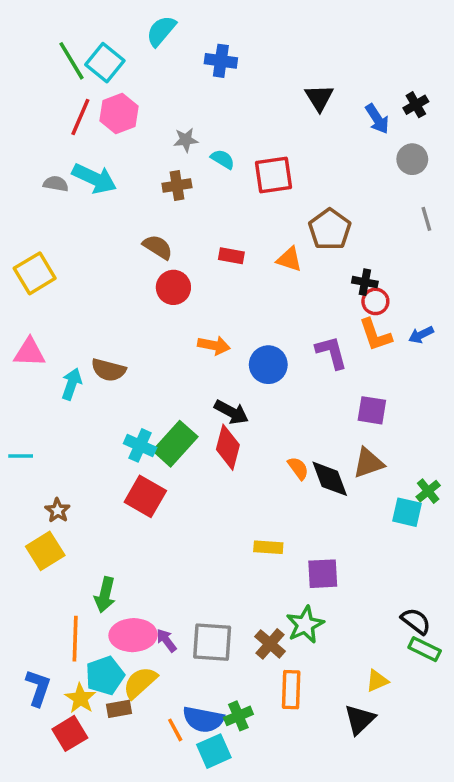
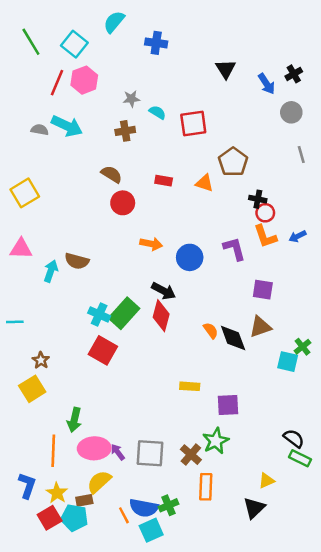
green line: (72, 61) -> (31, 42), moved
cyan pentagon: (105, 676) -> (74, 518), moved, turned 30

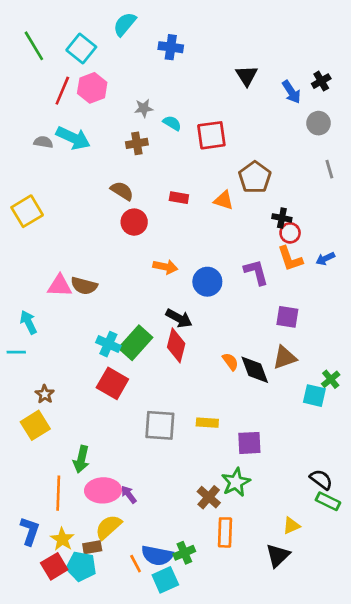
pink triangle: (21, 249) -> (60, 286), moved
cyan arrow: (51, 271) -> (28, 322), moved, turned -45
gray square: (150, 453) -> (160, 425), moved

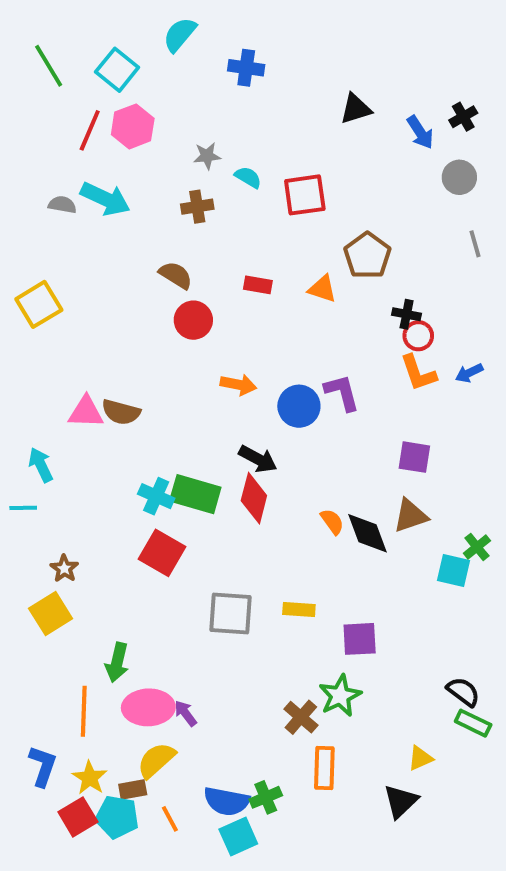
black triangle: (247, 76) -> (356, 109), turned 45
purple L-shape: (256, 272) -> (342, 392), moved
green rectangle: (136, 343) -> (195, 494), turned 64
orange line: (136, 564) -> (170, 819), moved

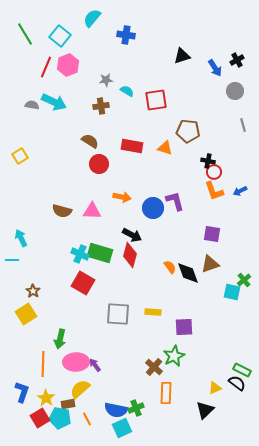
brown pentagon: (367, 256) -> (188, 131), turned -30
red rectangle: (258, 285) -> (132, 146), size x1.5
yellow square: (39, 304) -> (20, 156), size x0.7
pink triangle: (86, 412) -> (92, 211), moved
black semicircle: (463, 692) -> (237, 383), moved

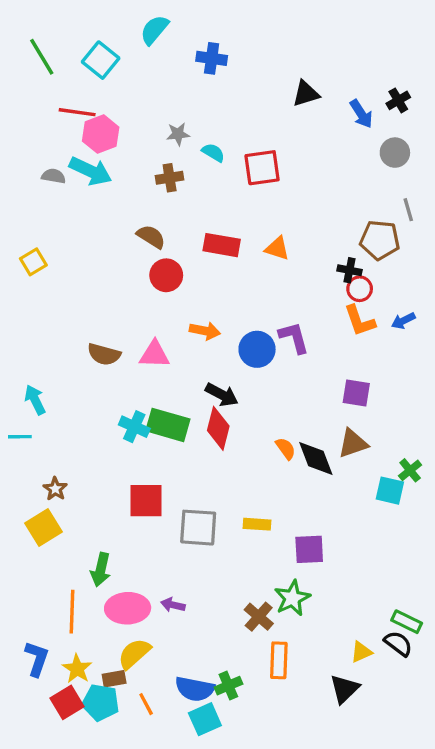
pink hexagon: (68, 65) -> (101, 134), moved
red line: (46, 67) -> (77, 112), turned 75
brown pentagon: (188, 131) -> (380, 240), moved
red square: (83, 283) -> (146, 501), moved, turned -30
purple arrow: (95, 365) -> (173, 605), moved, turned -40

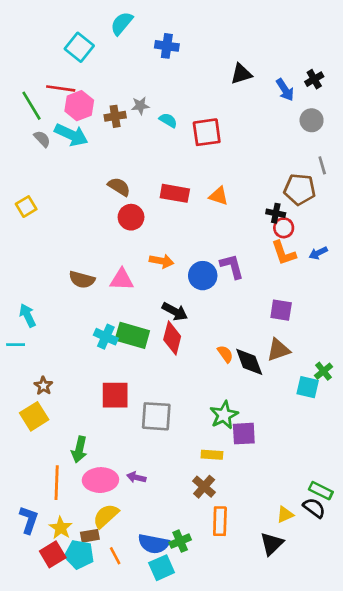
green line: (42, 57) -> (31, 106), moved
gray semicircle: (54, 176) -> (42, 139), turned 36
brown cross: (170, 178) -> (115, 116), moved
yellow rectangle: (257, 524) -> (212, 455), moved
green star: (292, 598) -> (224, 415), moved

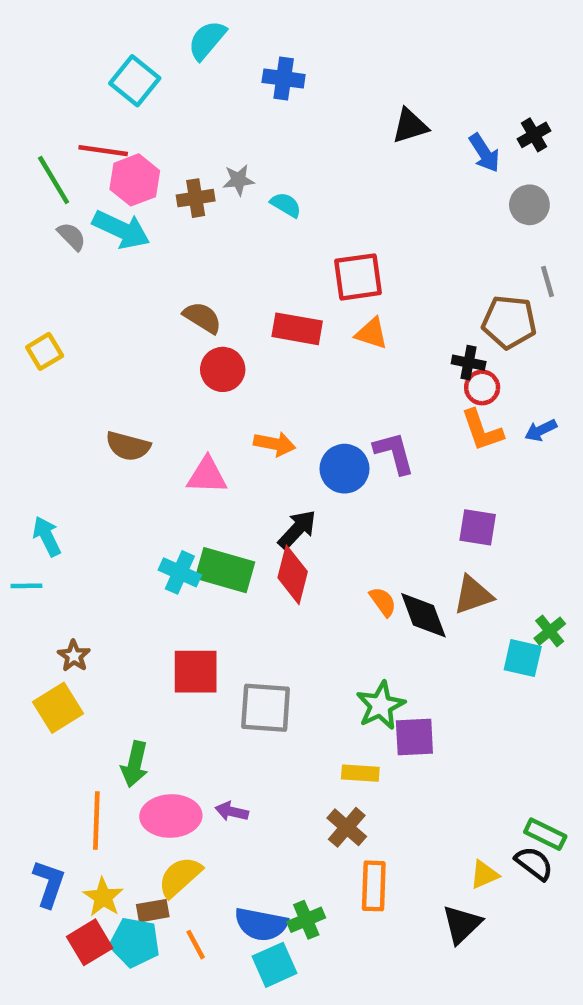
red square: (207, 132) -> (358, 277), moved
brown semicircle: (82, 280) -> (128, 446), moved
black arrow: (175, 311) -> (297, 530), turned -75

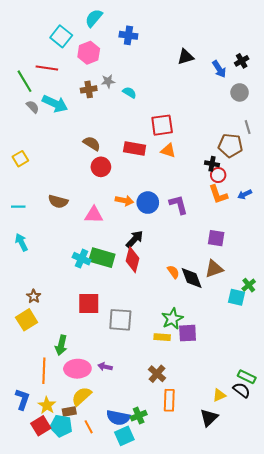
pink hexagon: (135, 180) -> (89, 53), moved
blue circle: (345, 469) -> (148, 203), moved
cyan line: (26, 586) -> (18, 207), moved
yellow rectangle: (360, 773) -> (162, 337), moved

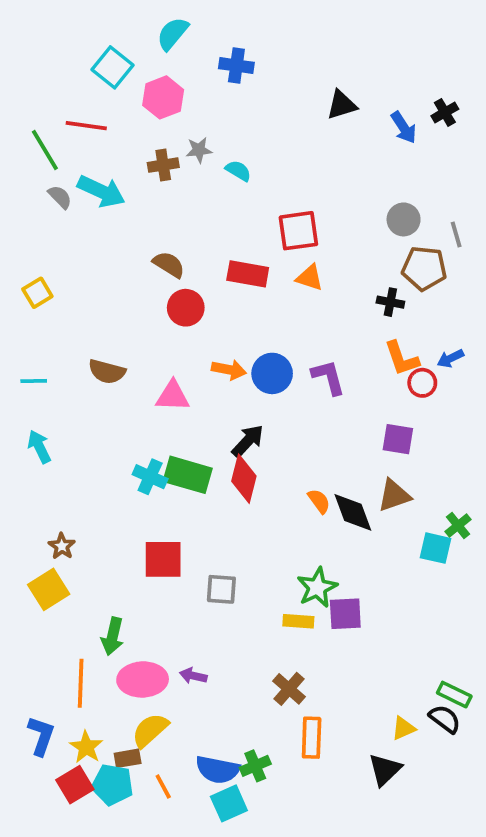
gray circle: (240, 92) -> (404, 219), moved
red circle: (218, 175) -> (422, 383), moved
gray square: (120, 320) -> (221, 589), size x0.7

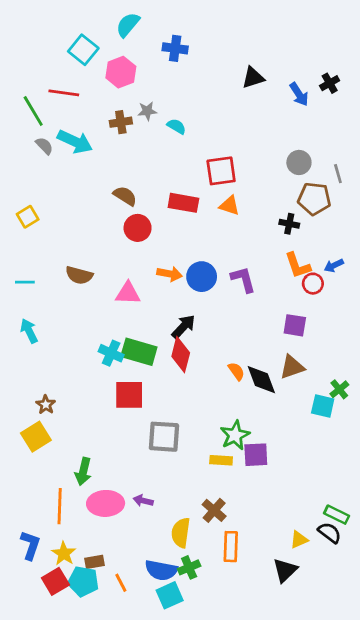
red square: (163, 559) -> (129, 395), moved
gray square: (221, 589) -> (164, 437), size x1.4
yellow semicircle: (150, 730) -> (181, 533), moved, turned -40

